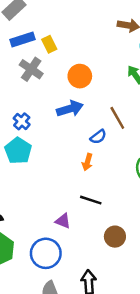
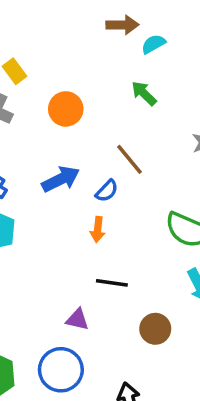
blue arrow: (70, 109) -> (61, 179), moved

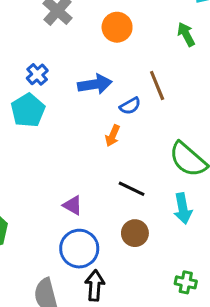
black line: (112, 283) -> (132, 189), moved
blue circle: (61, 370) -> (79, 249), moved

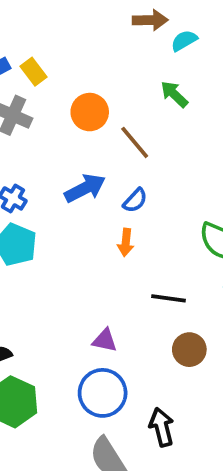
brown line: (157, 86) -> (135, 142), moved
blue circle: (79, 249) -> (103, 393), moved

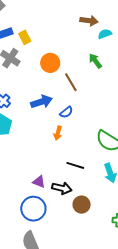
brown circle: (189, 350) -> (82, 205), moved
black arrow: (162, 427) -> (62, 188), moved, turned 108

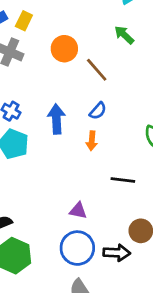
yellow rectangle: (25, 37) -> (24, 21), turned 64
blue arrow: (41, 102) -> (56, 119), moved, turned -65
black arrow: (62, 188) -> (117, 253), moved

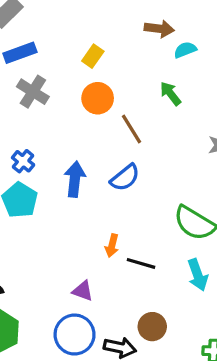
yellow rectangle: (24, 21) -> (93, 56), moved
blue semicircle: (98, 111) -> (125, 178), size x1.4
orange arrow: (92, 141) -> (112, 246), moved

